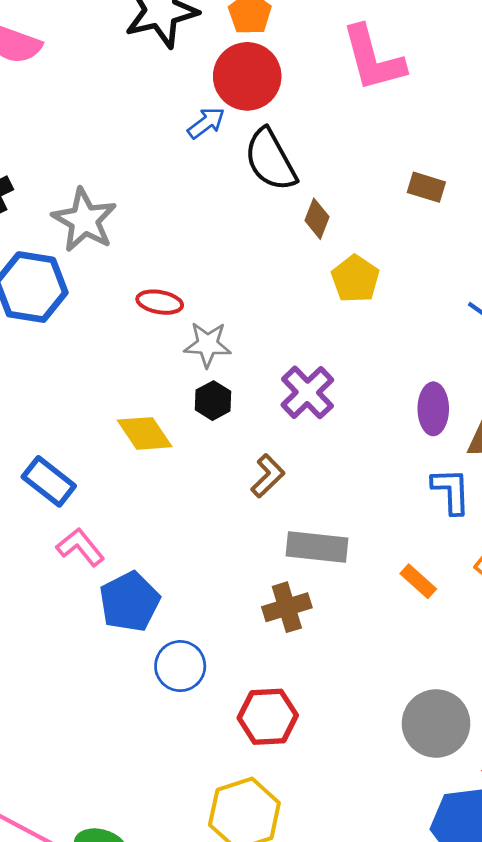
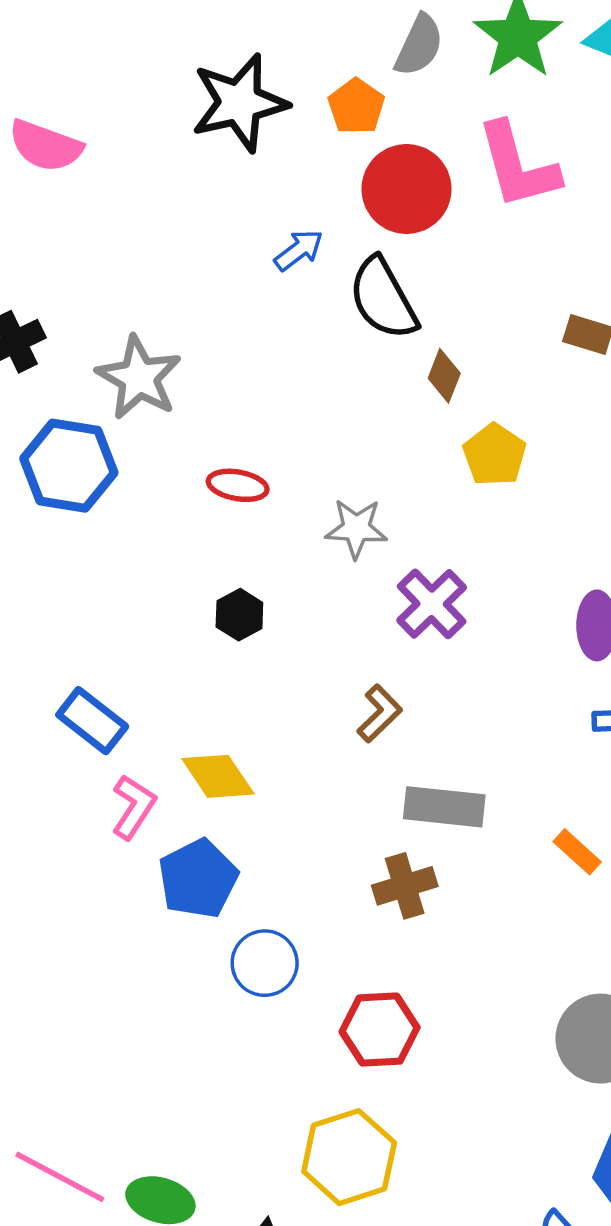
red circle: (247, 76) -> (406, 189), moved
gray star: (208, 345) -> (356, 528), moved
black hexagon: (213, 401) -> (239, 615), moved
yellow diamond: (145, 433) -> (218, 776), moved
pink L-shape: (80, 547) -> (133, 807), turned 72

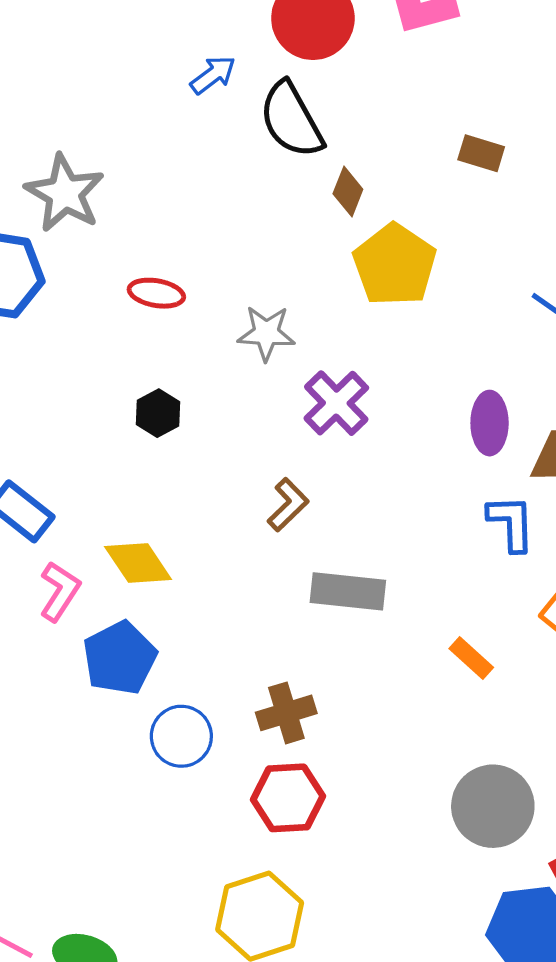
yellow pentagon: (495, 455) -> (395, 265), size x1.4
orange rectangle: (577, 852) -> (471, 658), moved
brown cross: (405, 886) -> (286, 713), moved

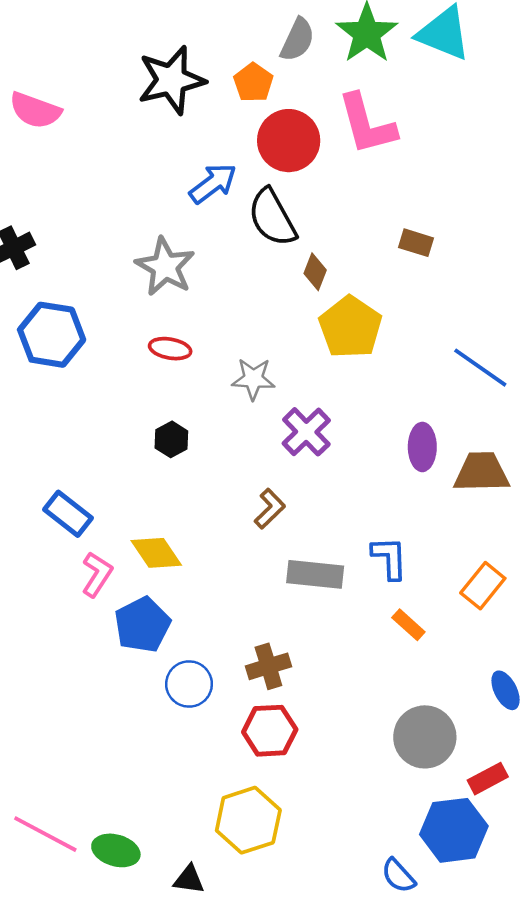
blue arrow: (213, 75) -> (213, 183), size x1.4
gray star: (65, 193) -> (165, 267), moved
blue L-shape: (511, 523) -> (390, 558), moved

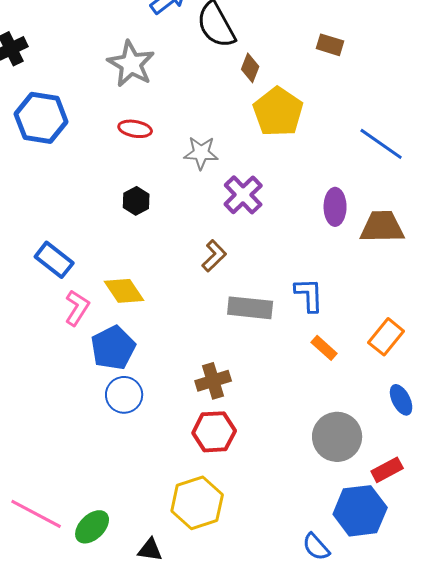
orange rectangle: (483, 586) -> (386, 337), moved
blue circle: (189, 684) -> (124, 395), moved
green ellipse: (116, 850) -> (92, 527), turned -60

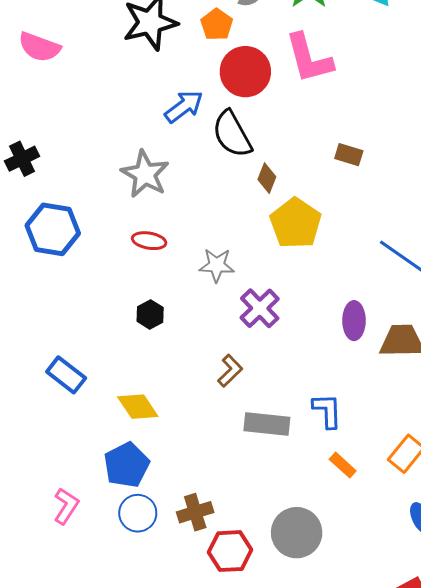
pink L-shape: (77, 308) -> (66, 506), moved
brown cross: (213, 381) -> (195, 512), moved
gray circle: (337, 437) -> (297, 533), moved

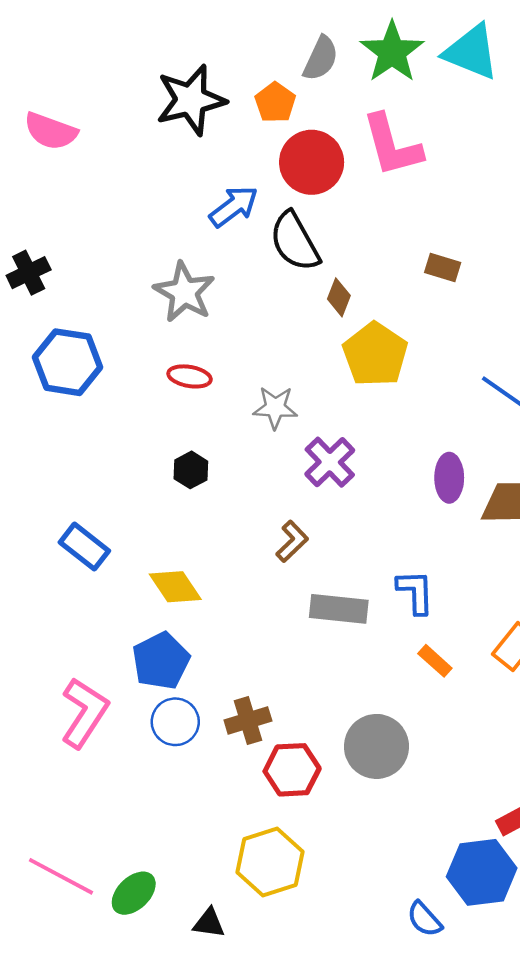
pink L-shape: (66, 506) -> (84, 713), size x1.5

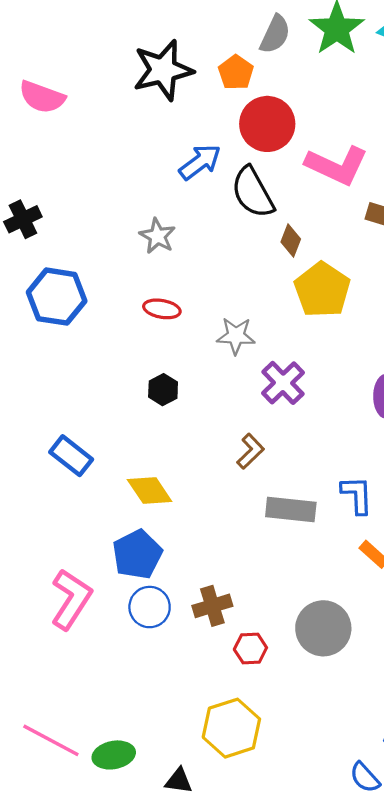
pink L-shape: (392, 145) -> (337, 165), moved, turned -50
gray star: (184, 292) -> (157, 236), size x0.7
red hexagon: (292, 770) -> (250, 648), size x0.7
green ellipse: (134, 893) -> (114, 755), turned 33

